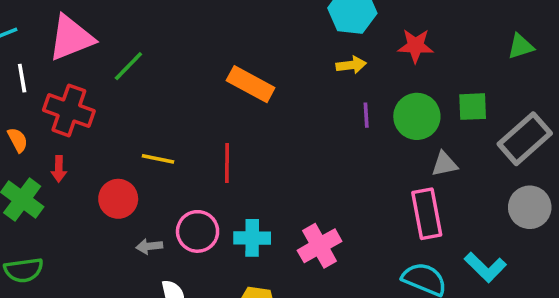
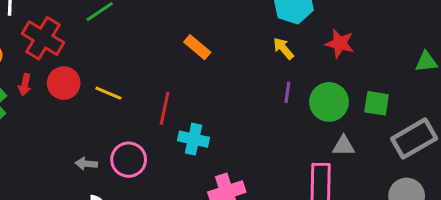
yellow arrow: (351, 65) -> (283, 48), turned -135
orange rectangle: (251, 84) -> (197, 47), size x0.7
red circle: (118, 199) -> (64, 83), moved
cyan cross: (252, 238) -> (194, 139), moved

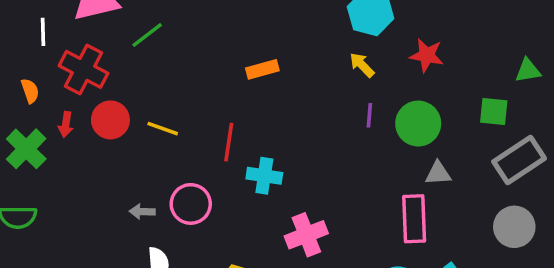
orange rectangle: (197, 47) -> (262, 69), turned -52
green square: (377, 103) -> (494, 111), moved

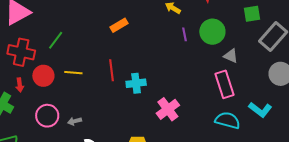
green line: (147, 35) -> (56, 40), moved
gray triangle: (438, 173) -> (231, 56), turned 42
pink circle: (191, 204) -> (47, 116), moved

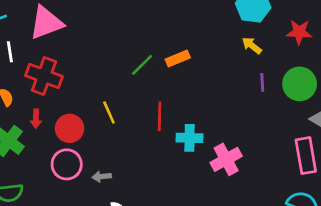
green line: (56, 40) -> (142, 65), moved
yellow line: (73, 73) -> (109, 113), turned 54
red circle: (43, 76) -> (70, 128), moved
pink cross: (168, 109) -> (226, 159), moved

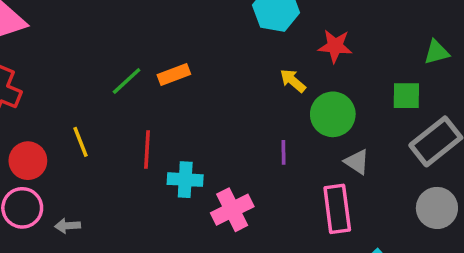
yellow arrow: (252, 46) -> (293, 81), moved
purple line: (262, 82) -> (283, 152), moved

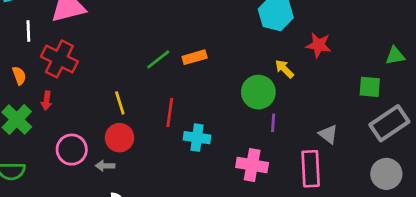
green circle: (333, 114) -> (258, 92), moved
red circle: (28, 161) -> (119, 138), moved
pink cross: (232, 210) -> (252, 165), moved, turned 32

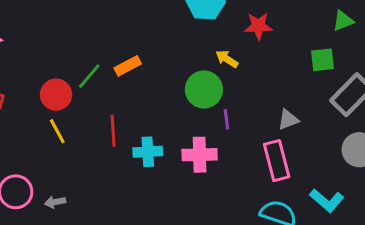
gray triangle: (328, 134) -> (288, 120), turned -48
red circle: (119, 138) -> (56, 95), moved
pink cross: (252, 165) -> (200, 155), moved

